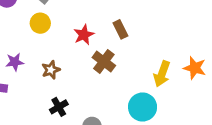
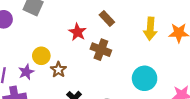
yellow circle: (40, 23) -> (41, 56), moved
yellow arrow: (162, 74) -> (150, 29), moved

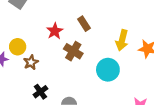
cyan circle: (145, 78) -> (108, 70), moved

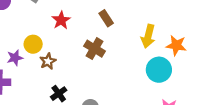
red star: (55, 31) -> (61, 20), moved
cyan circle: (108, 70) -> (159, 70), moved

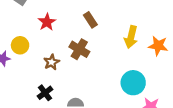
brown star: (48, 61) -> (52, 62), moved
cyan circle: (159, 70) -> (133, 83), moved

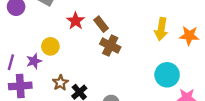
brown rectangle: (90, 20) -> (101, 24), moved
brown star: (52, 62) -> (60, 83), moved

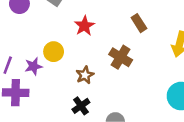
brown rectangle: (101, 24) -> (139, 23), moved
brown star: (60, 83) -> (85, 75), moved

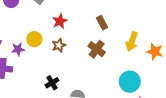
brown cross: (121, 57) -> (97, 49), moved
brown star: (85, 75) -> (59, 45), moved

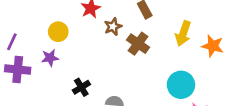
brown star: (59, 45) -> (113, 26), moved
purple star: (18, 49) -> (50, 58), moved

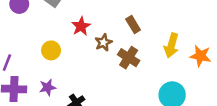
purple star: (50, 58) -> (48, 87), moved

